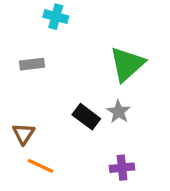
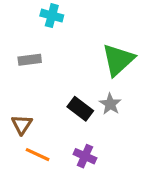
purple cross: (122, 168) -> (85, 156), moved, turned 30

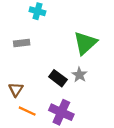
purple cross: (85, 156) -> (61, 112), size x1.5

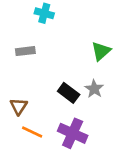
green triangle: (85, 43) -> (101, 51), size x0.7

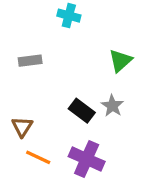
cyan cross: (44, 13) -> (69, 16), moved

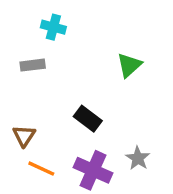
cyan cross: (69, 16) -> (53, 27), moved
gray star: (112, 106) -> (138, 158), moved

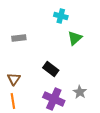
cyan cross: (53, 27) -> (61, 16), moved
orange line: (41, 169) -> (13, 101), moved, turned 56

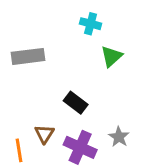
gray rectangle: (19, 38) -> (28, 56), size x1.5
brown triangle: (14, 79) -> (44, 134), moved

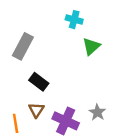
gray rectangle: (28, 56) -> (23, 46), turned -55
black rectangle: (76, 103) -> (39, 82), moved

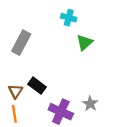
black rectangle: (39, 82) -> (37, 86), moved
brown triangle: (36, 110) -> (16, 91), moved

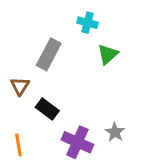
gray rectangle: (21, 43) -> (49, 54), moved
brown triangle: (16, 91) -> (20, 86), moved

